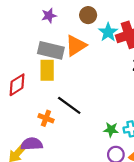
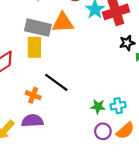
orange triangle: (76, 45) -> (63, 23), turned 30
purple semicircle: (32, 144) -> (32, 121), moved

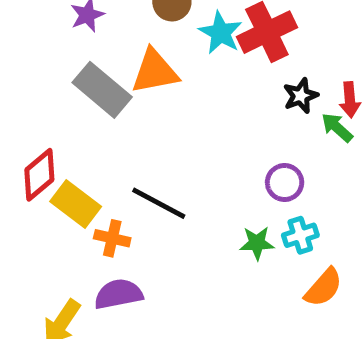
gray rectangle: (38, 28) -> (102, 90), turned 35
yellow rectangle: (34, 47) -> (76, 204), moved, turned -45
purple circle: (103, 131) -> (285, 182), moved

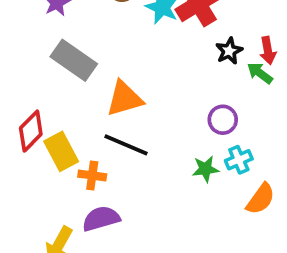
orange triangle: (155, 71) -> (124, 99), moved
yellow rectangle: (76, 204) -> (61, 151), turned 30

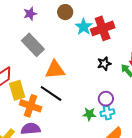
black star: (229, 51) -> (104, 64), moved
purple circle: (223, 120) -> (106, 99), moved
orange cross: (92, 175) -> (31, 106), size x1.5

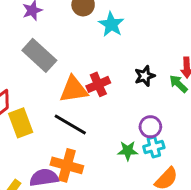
red cross: (103, 28) -> (98, 84), moved, size x0.7
orange cross: (31, 106) -> (67, 165), moved

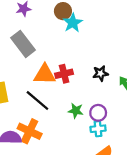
cyan star: (111, 24) -> (73, 23), moved
green star: (128, 151) -> (76, 111), moved

